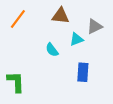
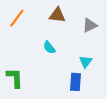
cyan triangle: (76, 39) -> (86, 62), moved, turned -32
blue rectangle: (83, 72) -> (76, 82), moved

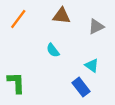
cyan triangle: (86, 62) -> (92, 65), turned -32
blue rectangle: (76, 82) -> (81, 87), turned -42

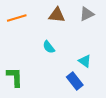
orange line: (18, 19) -> (17, 18), turned 36
gray triangle: (96, 27) -> (87, 14), moved

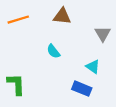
gray triangle: (87, 14) -> (103, 34), moved, turned -35
blue rectangle: (75, 81) -> (82, 89), turned -30

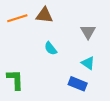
brown triangle: (62, 16) -> (44, 15), moved
gray triangle: (103, 34) -> (88, 32), moved

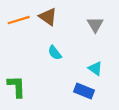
brown triangle: (44, 15) -> (48, 17), turned 30
gray triangle: (88, 32) -> (95, 25), moved

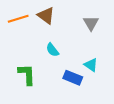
green L-shape: (16, 87) -> (27, 74), moved
blue rectangle: (84, 91) -> (73, 78), moved

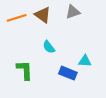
gray triangle: (91, 23) -> (73, 12), moved, turned 42
cyan triangle: (91, 65) -> (85, 61), turned -32

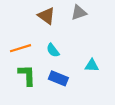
orange line: (17, 18) -> (21, 48), moved
blue rectangle: (68, 73) -> (58, 78), moved

